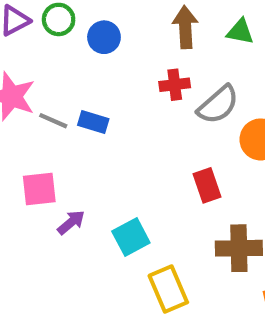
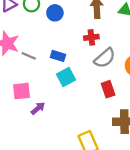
gray semicircle: (218, 105) -> (105, 58), moved
blue rectangle: (93, 122) -> (58, 56), moved
cyan square: (131, 237) -> (66, 77), moved

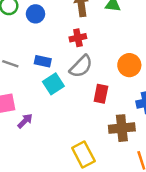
gray semicircle: (105, 58) -> (81, 66), moved
red rectangle: (108, 89) -> (101, 94), turned 35

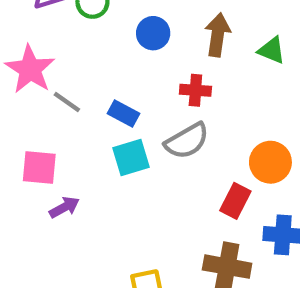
blue circle: (35, 14) -> (153, 33), moved
red rectangle: (101, 94) -> (235, 201), moved

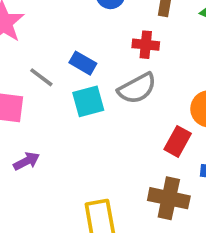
gray line: (67, 102) -> (41, 77), moved
purple arrow: (64, 207) -> (26, 161), moved

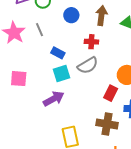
gray line: (41, 77) -> (39, 30), moved, turned 32
purple arrow: (26, 161) -> (54, 99), moved, size x1.5

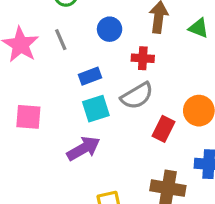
blue circle: (71, 15) -> (110, 29), moved
blue rectangle: (58, 53) -> (90, 76), turned -48
red rectangle: (111, 93) -> (163, 129), moved

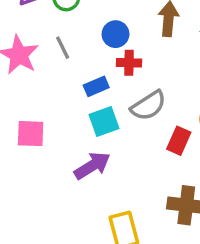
red cross: (143, 58) -> (129, 63), moved

